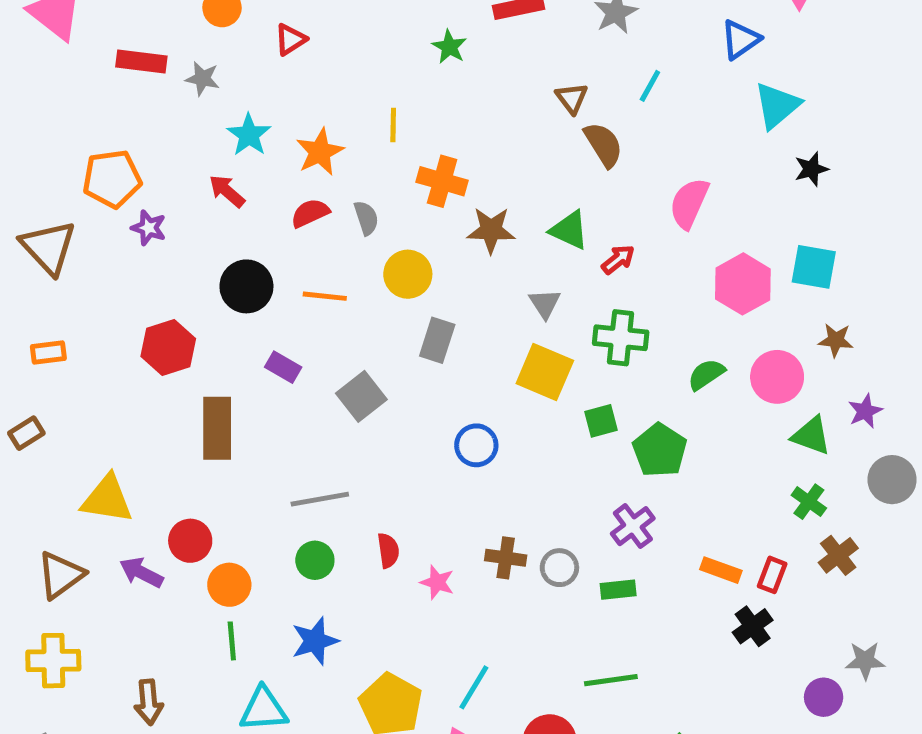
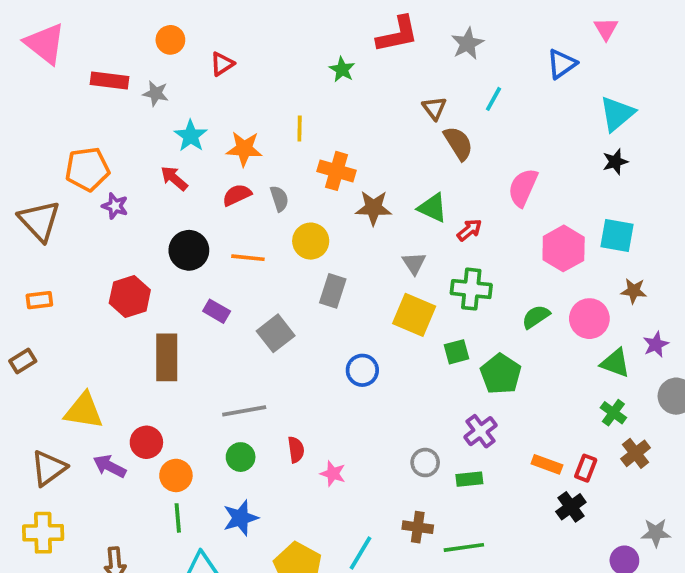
cyan triangle: (777, 105) -> (617, 114), moved
orange star: (320, 152) -> (244, 149), turned 30
brown cross: (506, 558) -> (418, 527), moved

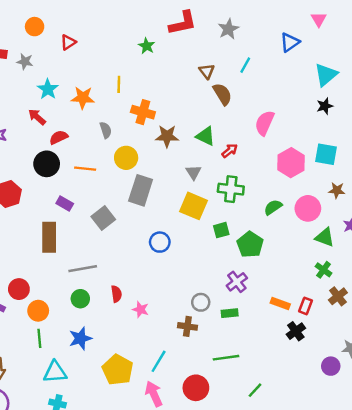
red semicircle: (237, 195) -> (59, 137), moved
gray rectangle: (333, 291) -> (141, 190), size x1.4
brown rectangle: (167, 357) -> (49, 237), moved
brown cross: (418, 527) -> (187, 326), moved

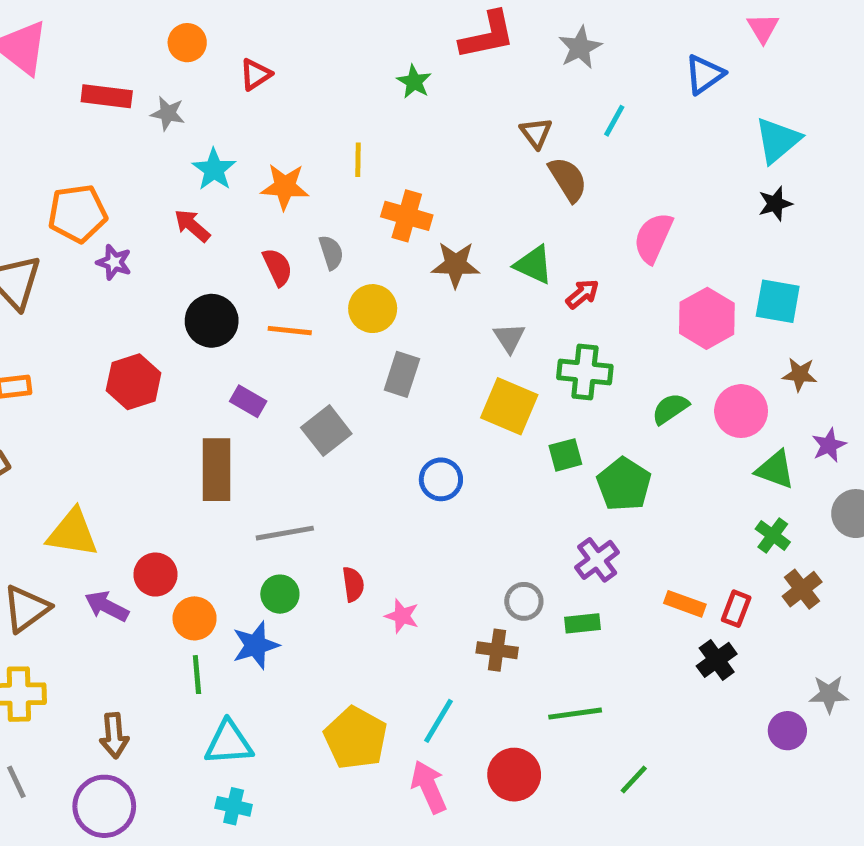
red semicircle: (59, 137) -> (277, 267), moved, turned 90
gray rectangle: (141, 190) -> (402, 374), size x0.7
blue star: (80, 338) -> (256, 645), moved

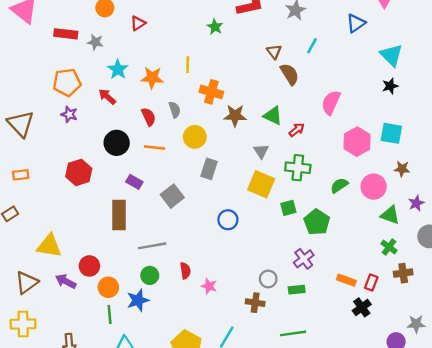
cyan triangle: (778, 140) -> (391, 55), turned -35
orange pentagon: (77, 213) -> (67, 82), moved
brown cross: (802, 589) -> (403, 273), turned 30

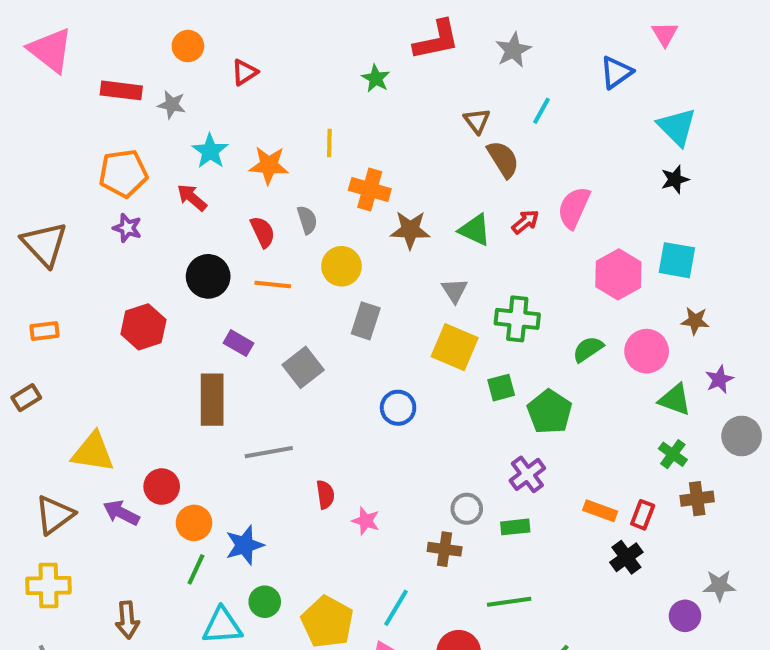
red arrow: (297, 130) -> (525, 222), moved
green circle: (150, 275) -> (265, 602), moved
green line: (110, 314) -> (196, 569), turned 30

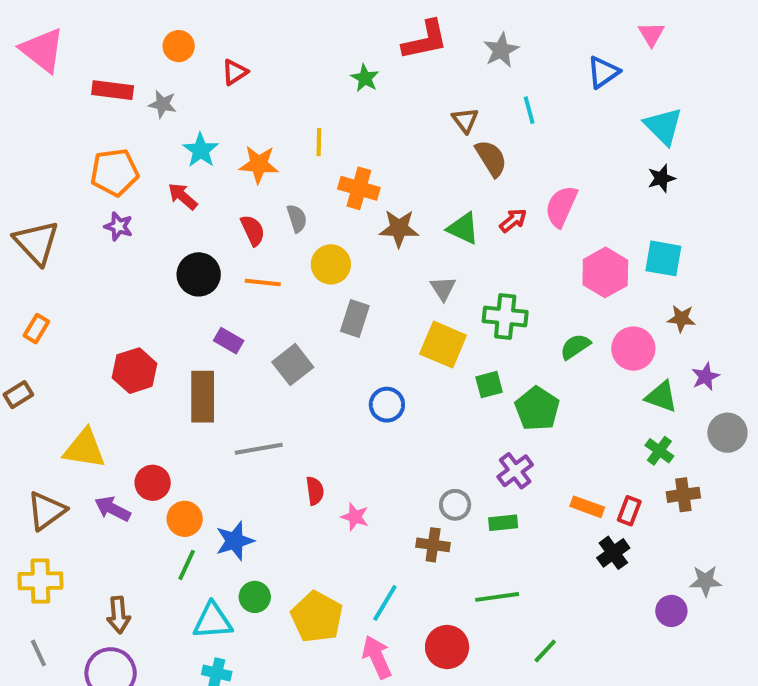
cyan line: (542, 111) -> (529, 110), turned -44
red hexagon: (143, 327) -> (135, 371), moved
orange rectangle: (44, 331) -> (36, 329), turned -52

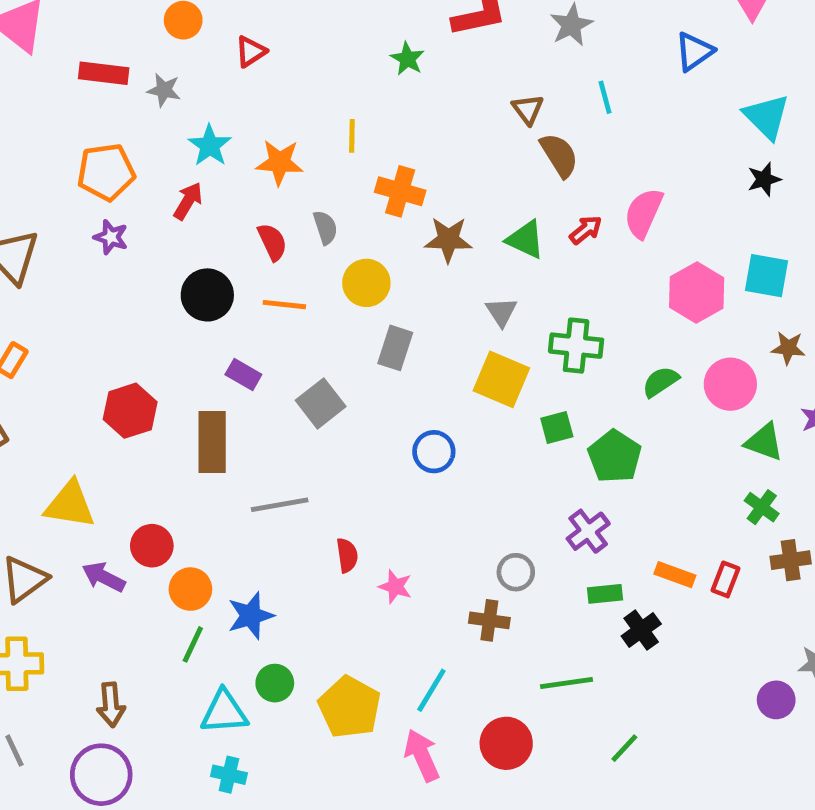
red arrow: (183, 196) -> (188, 201), turned 80
green rectangle: (503, 523) -> (605, 594), moved
black cross: (613, 553) -> (641, 630), moved

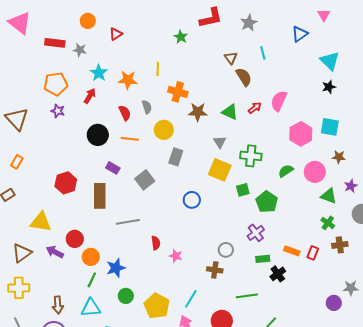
cyan triangle: (224, 712) -> (91, 308), moved

